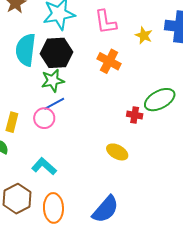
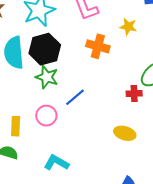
yellow star: (144, 35) -> (128, 27), moved
green star: (53, 81) -> (47, 77), turned -30
blue line: (54, 104) -> (75, 97), moved

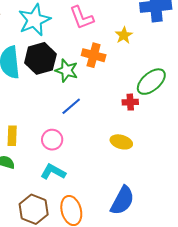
yellow star: (128, 27) -> (124, 35), turned 30
green star: (47, 77) -> (67, 71), moved
pink circle: (46, 116) -> (52, 140), moved

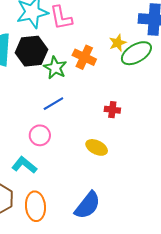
pink L-shape: (82, 18) -> (61, 18), moved
green ellipse: (151, 82) -> (136, 53), moved
pink circle: (52, 140) -> (40, 135), moved

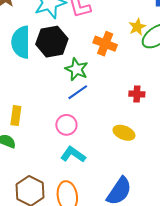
green star: (55, 68) -> (76, 69), moved
cyan L-shape: (24, 165) -> (73, 155), moved

